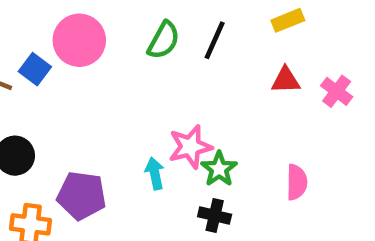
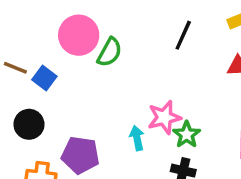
green semicircle: (164, 40) -> (110, 52), moved
blue square: (35, 69) -> (44, 78), moved

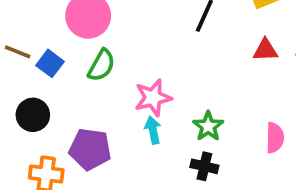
green semicircle: (110, 52) -> (101, 65), moved
pink star: (164, 117) -> (153, 98), moved

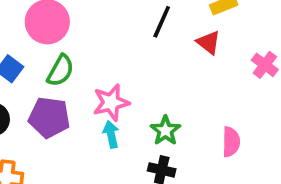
red triangle: (265, 50) -> (209, 42), moved, turned 40
purple pentagon: (90, 149) -> (49, 117), moved

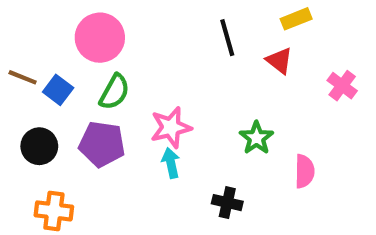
black line: (162, 22) -> (227, 38), turned -40
green star: (165, 131) -> (256, 138), moved

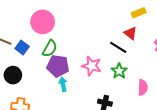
black line: (227, 38) -> (118, 47), moved, turned -42
pink star: (171, 127) -> (92, 66), moved, turned 30
purple pentagon: (102, 144) -> (58, 66), moved
cyan arrow: (171, 163) -> (63, 84), moved

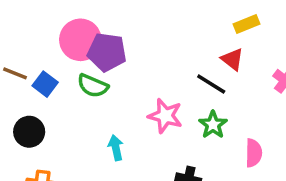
green semicircle: (50, 49) -> (93, 86), turned 84
purple pentagon: (58, 66) -> (107, 52), moved

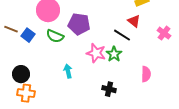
purple pentagon: (107, 52) -> (79, 24), moved
green star: (213, 125) -> (114, 54), moved
black circle: (29, 132) -> (21, 74), moved

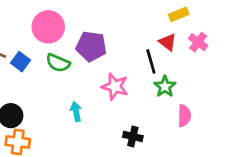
pink cross: (164, 33) -> (198, 42), moved
black line: (122, 35) -> (151, 62), turned 42
green star: (114, 54) -> (165, 87), moved

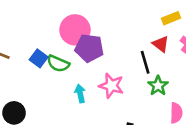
pink circle: (48, 27) -> (75, 30), moved
blue square: (21, 62) -> (39, 58), moved
cyan arrow: (76, 111) -> (80, 93), moved

